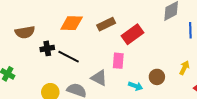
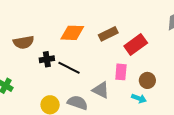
brown circle: (157, 77) -> (147, 80), moved

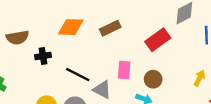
red rectangle: (136, 44) -> (158, 40), moved
black line: (69, 68) -> (78, 75), moved

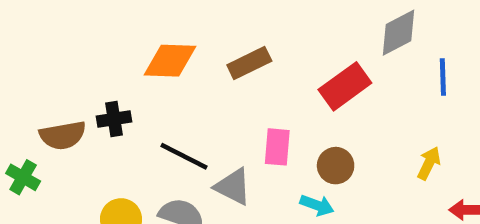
brown semicircle: (17, 37) -> (63, 135), moved

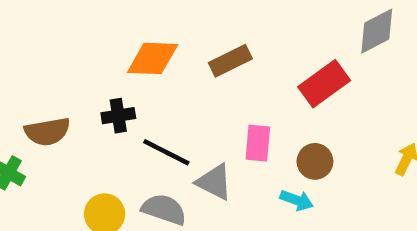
black cross: (114, 119) -> (118, 116), moved

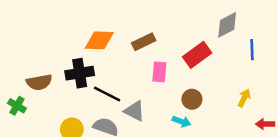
black cross: (118, 116) -> (80, 73), size x1.5
pink rectangle: (258, 143) -> (159, 72), moved

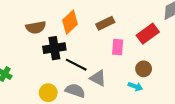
orange diamond: (99, 40) -> (70, 22), turned -45
brown semicircle: (39, 82) -> (36, 27), moved

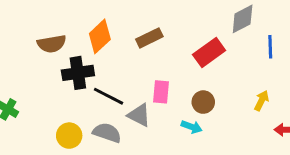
pink rectangle: (118, 47) -> (161, 92), moved

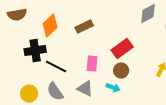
brown semicircle: (52, 44) -> (17, 15), moved
red rectangle: (209, 52) -> (122, 49), moved
gray triangle: (139, 115) -> (85, 89), moved
gray semicircle: (107, 133) -> (55, 92), turned -144

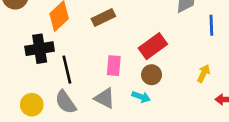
black line: (56, 67) -> (67, 70), turned 50

